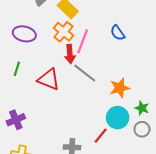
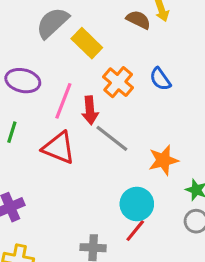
orange cross: (64, 32) -> (118, 82), moved
pink line: (83, 41) -> (63, 101), moved
cyan circle: (118, 118) -> (137, 204), moved

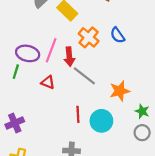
purple ellipse: (23, 81) -> (28, 53), moved
red triangle: (59, 148) -> (48, 82), size x0.6
red line: (135, 231) -> (78, 114), moved, turned -42

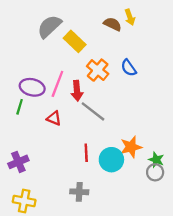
orange star: (120, 91) -> (131, 147), moved
green star: (142, 111) -> (156, 160), moved

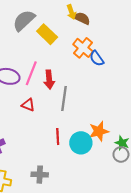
yellow arrow: (130, 17) -> (71, 12), moved
orange cross: (98, 70) -> (83, 48), moved
gray line: (93, 111) -> (64, 99), turned 60
gray cross: (79, 192) -> (40, 175), moved

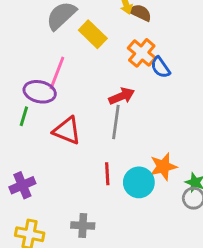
pink line: (31, 73) -> (57, 73), moved
red arrow: (49, 80) -> (122, 96), moved, turned -108
red triangle: (28, 105) -> (67, 131), size x1.5

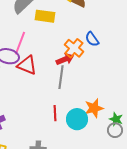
yellow rectangle: (93, 34) -> (45, 16), turned -36
orange cross: (142, 53) -> (74, 48), moved
red triangle: (67, 131) -> (27, 65), moved

